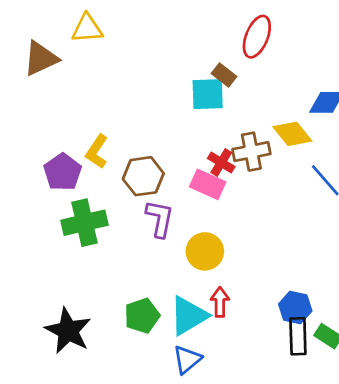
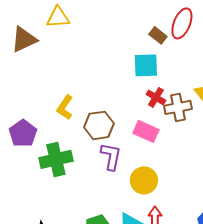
brown rectangle: (224, 75) -> (158, 35), moved
red cross: (221, 162) -> (156, 97), moved
purple pentagon: (63, 172) -> (23, 133), moved

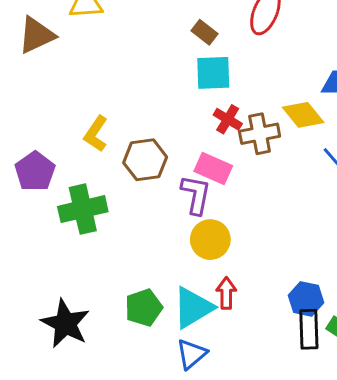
brown rectangle: (158, 35) -> (205, 32), moved
purple L-shape: (111, 156) -> (196, 195), moved

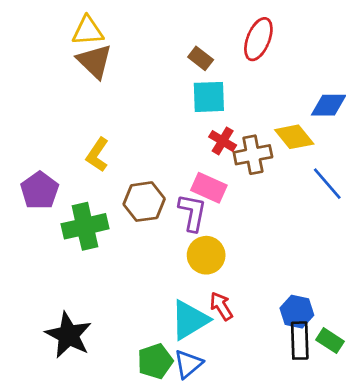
brown triangle: (36, 35) -> (95, 61), moved, turned -51
brown hexagon: (145, 160) -> (144, 202), moved
red arrow: (226, 293) -> (221, 306), turned -32
green pentagon: (144, 308) -> (155, 361), moved

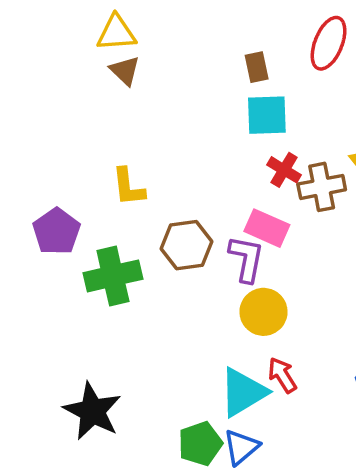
brown rectangle: (201, 58) -> (257, 67), turned 40
brown triangle: (95, 61) -> (125, 71), size x0.7
yellow L-shape: (97, 155) -> (128, 187), turned -40

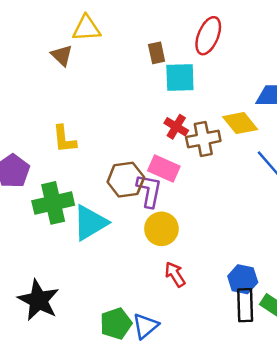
yellow triangle: (116, 33) -> (86, 28), moved
cyan square: (267, 115) -> (180, 78), moved
brown hexagon: (187, 245) -> (126, 180), moved
cyan triangle: (243, 392) -> (90, 223), moved

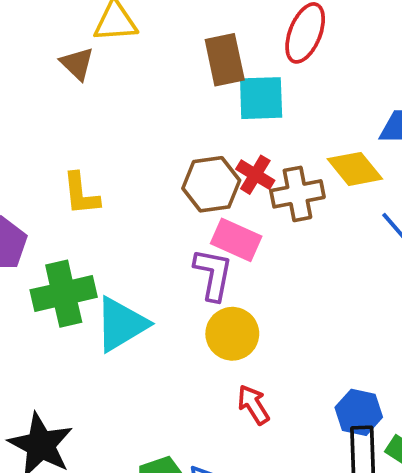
brown rectangle: (157, 53) -> (225, 60), size x1.5
brown hexagon: (126, 180) -> (211, 184), moved

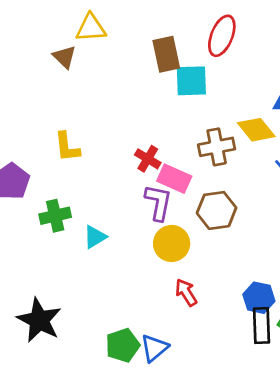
red cross: (255, 175) -> (148, 159), moved
brown hexagon: (211, 184) -> (217, 210), moved
green cross: (64, 294) -> (55, 216), size x0.7
cyan triangle: (121, 324) -> (95, 237), size x0.6

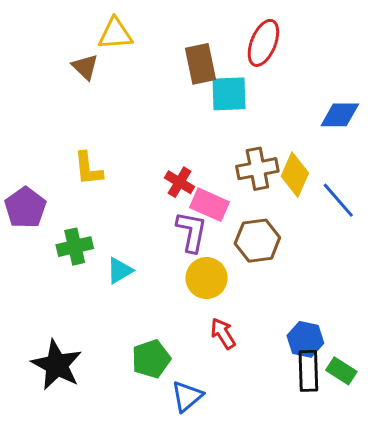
yellow diamond: (256, 130) -> (295, 175), moved, turned 63
green pentagon: (123, 345) -> (151, 359), moved

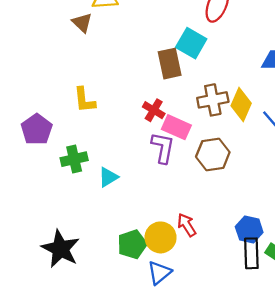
brown rectangle: (201, 64) -> (170, 64), moved
cyan square: (229, 94) -> (191, 43), turned 32
yellow circle: (207, 278) -> (161, 237), moved

